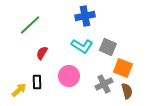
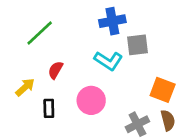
gray square: (108, 47) -> (137, 45), moved, turned -30
gray cross: (104, 84) -> (137, 124), moved
yellow arrow: (19, 90) -> (25, 87), moved

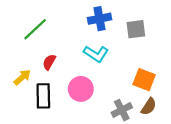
gray square: (137, 45) -> (136, 29), moved
black rectangle: (49, 108) -> (43, 96), size x1.5
brown semicircle: (168, 120) -> (149, 106), turned 48

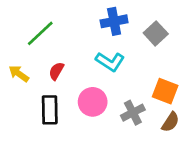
gray square: (136, 29) -> (156, 33), turned -36
yellow arrow: (22, 77) -> (19, 74), moved, turned -102
gray cross: (122, 110) -> (133, 113), moved

